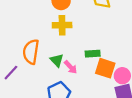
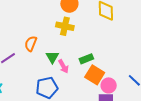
orange semicircle: (31, 52) -> (31, 44), size x0.7
green rectangle: (93, 54) -> (86, 59), turned -32

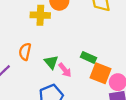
yellow cross: (65, 26) -> (40, 15), moved
green rectangle: (86, 59) -> (88, 57), turned 56

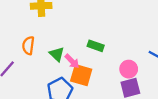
orange square: (101, 73) -> (81, 75), moved

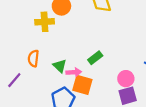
green rectangle: (96, 46) -> (95, 58), turned -56
pink arrow: (72, 61) -> (74, 72), turned -48

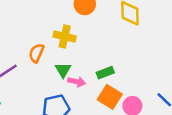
yellow cross: (45, 22) -> (65, 37), moved
orange square: (82, 85) -> (110, 97), moved

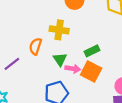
green rectangle: (105, 73) -> (92, 51), moved
orange square: (110, 97) -> (91, 72), moved

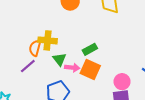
yellow cross: (59, 30) -> (48, 40), moved
purple line: (12, 64) -> (28, 66), moved

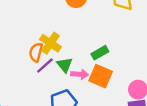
yellow cross: (48, 40) -> (50, 43), turned 30
purple line: (28, 66) -> (45, 66), moved

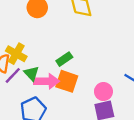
pink arrow: (80, 74) -> (47, 81), size x1.5

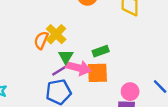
purple line: (13, 75) -> (60, 70), moved
orange square: (67, 81) -> (98, 73), turned -35

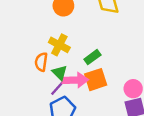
yellow cross: (56, 34) -> (59, 45), moved
orange semicircle: (41, 40) -> (41, 62), moved

